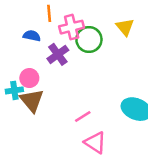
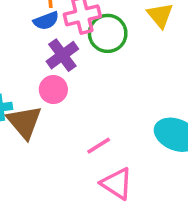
blue semicircle: (32, 36) -> (46, 21), moved, turned 147
pink circle: (29, 78) -> (53, 90), moved

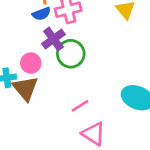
green circle: (108, 33) -> (71, 54), moved
pink circle: (53, 90) -> (31, 63), moved

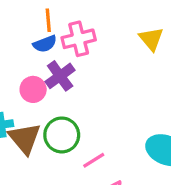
green circle: (71, 54) -> (62, 135), moved
pink circle: (31, 63) -> (33, 89), moved

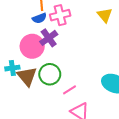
pink circle: (33, 89) -> (32, 46), size x1.5

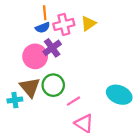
yellow triangle: (105, 15) -> (88, 23), moved, turned 35
cyan cross: (12, 68) -> (15, 100), moved

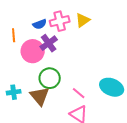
orange line: (45, 13) -> (14, 35), moved
brown triangle: (30, 87) -> (40, 96), moved
pink line: (73, 101) -> (79, 93), moved, turned 72

